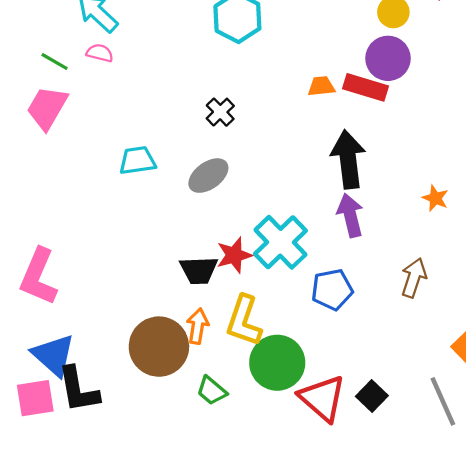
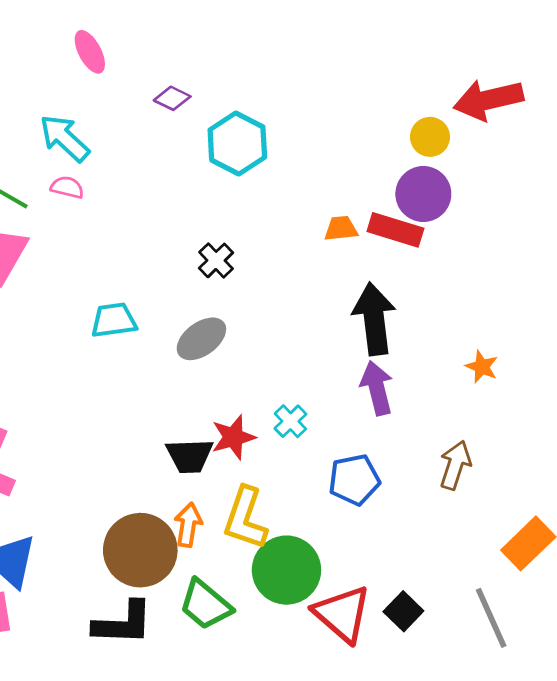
cyan cross: (280, 242) -> (290, 421), size x0.5
black L-shape: (78, 390) -> (123, 623), moved, turned -78
green trapezoid: (212, 391) -> (205, 605), size x1.4

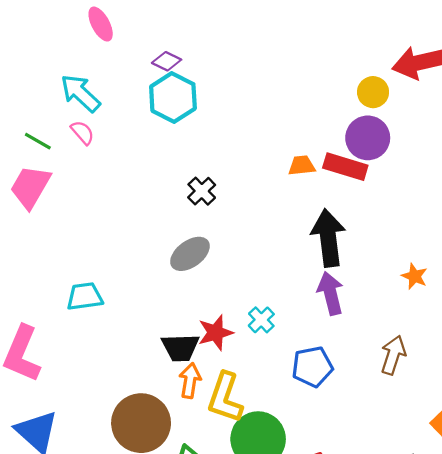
cyan hexagon: (237, 144) -> (173, 97), moved
pink semicircle: (67, 187) -> (82, 133), turned 35
cyan trapezoid: (114, 320) -> (85, 296), moved
orange arrow: (188, 525) -> (190, 381), moved

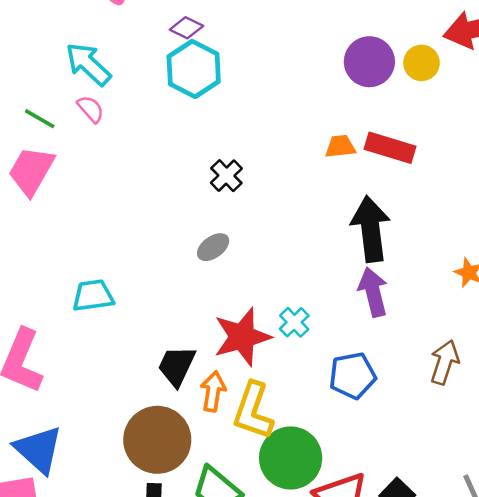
purple circle: (368, 138) -> (369, 62), moved
gray ellipse: (190, 254) -> (213, 247), size x0.7
red star: (216, 333) -> (242, 337), size x1.4
black trapezoid: (180, 348) -> (177, 366), moved, turned 117

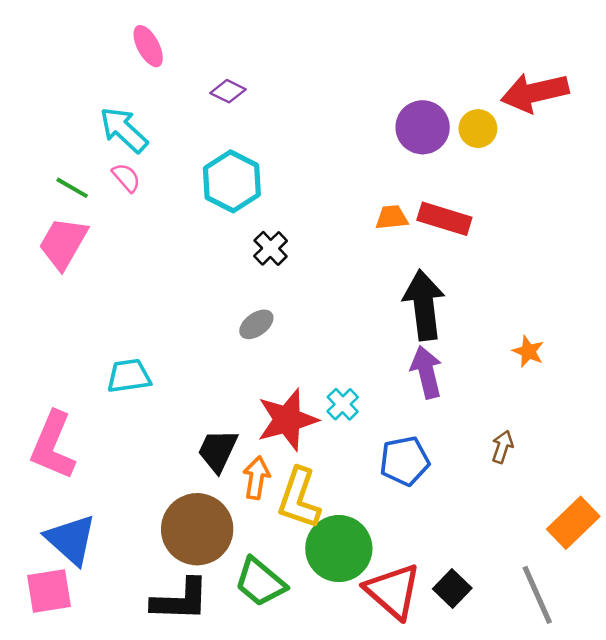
cyan hexagon: (194, 69) -> (232, 181), moved
brown arrow: (445, 362) -> (502, 447), size x0.7

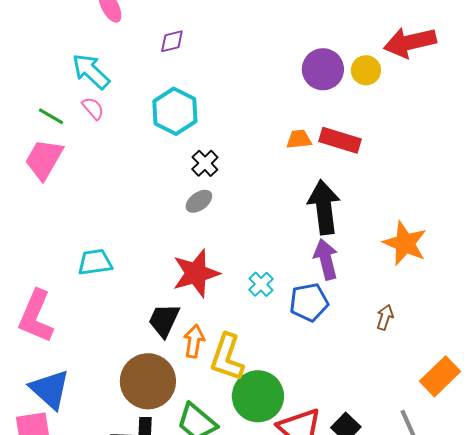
purple diamond: (228, 91) -> (172, 41), turned -40
gray ellipse: (256, 324) -> (199, 201), moved
orange star: (528, 351) -> (405, 243), size x1.8
red star: (287, 420) -> (196, 273), moved
blue pentagon: (405, 461) -> (309, 302), moved

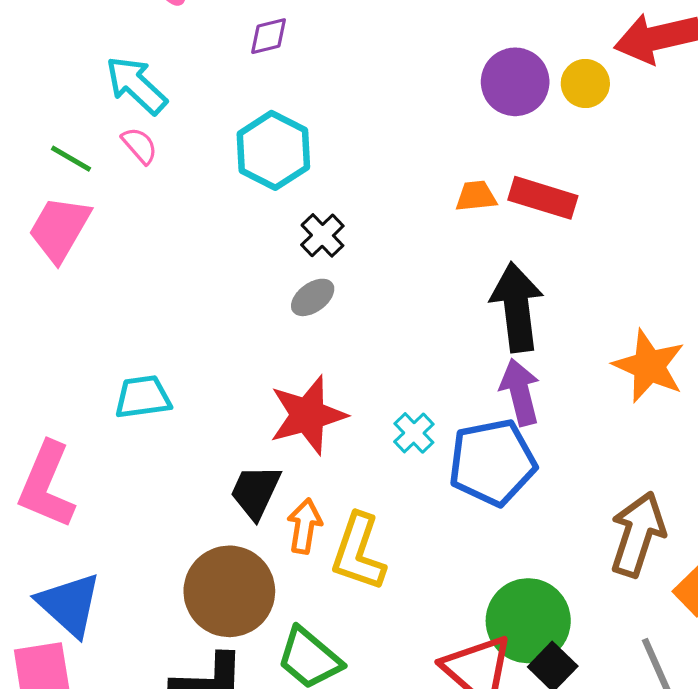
blue pentagon: (309, 302) -> (492, 462), size x1.4
brown arrow: (385, 317) -> (638, 534), moved, size x2.0
green circle: (258, 396) -> (528, 621), moved

